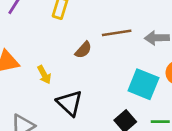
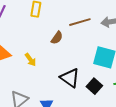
black triangle: (70, 103) -> (70, 78), moved

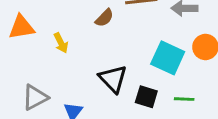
black square: (94, 86) -> (146, 97), turned -35

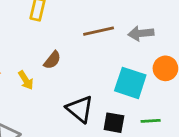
brown semicircle: (104, 18) -> (52, 60), moved

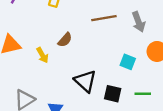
gray arrow: (141, 33) -> (139, 22), turned -108
cyan square: (130, 83) -> (128, 62), size x0.6

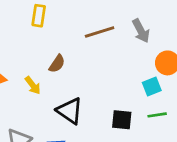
cyan square: (128, 62) -> (152, 86), moved, turned -35
black triangle: (85, 81) -> (70, 111), moved

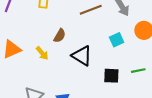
cyan square: (152, 86) -> (117, 40), moved
black triangle: (70, 111) -> (82, 56), moved

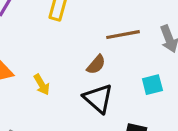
brown semicircle: (60, 36) -> (96, 65), moved

